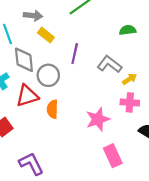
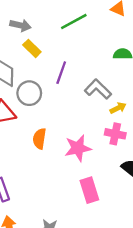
orange semicircle: (52, 109) -> (39, 139), moved

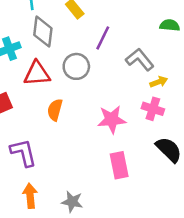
gray circle: (29, 93) -> (76, 66), moved
orange semicircle: (39, 139) -> (55, 110), moved

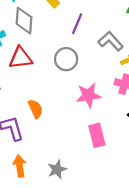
gray circle: (76, 66) -> (66, 59), moved
orange semicircle: (55, 110) -> (36, 109), moved, turned 144
gray star: (72, 202) -> (57, 169), turned -30

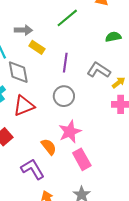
pink star: (88, 95) -> (70, 132), moved
pink rectangle: (97, 135) -> (82, 159), moved

